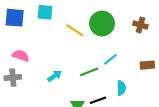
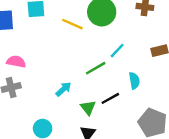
cyan arrow: (55, 76) -> (63, 89), moved

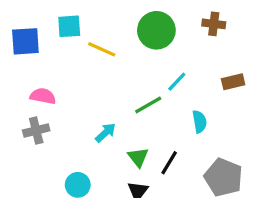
yellow line: (72, 24) -> (102, 49), moved
black line: (110, 98) -> (169, 163), moved, turned -30

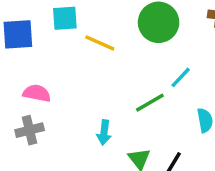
cyan arrow: (105, 133) -> (104, 132), turned 140

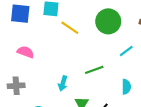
cyan line: (181, 77) -> (126, 51), moved
gray cross: (30, 130) -> (16, 86), moved

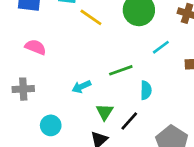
cyan arrow: (63, 83) -> (81, 87), turned 48
cyan semicircle: (126, 87) -> (146, 90), moved

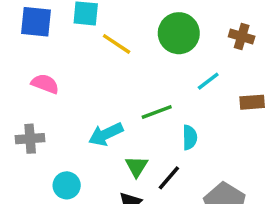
cyan arrow: (81, 87) -> (106, 134), size x1.4

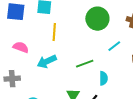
yellow line: (117, 44) -> (54, 32), moved, turned 60
cyan arrow: (106, 134) -> (47, 61), moved

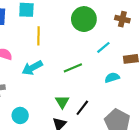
cyan semicircle: (104, 78) -> (112, 78), moved, turned -104

